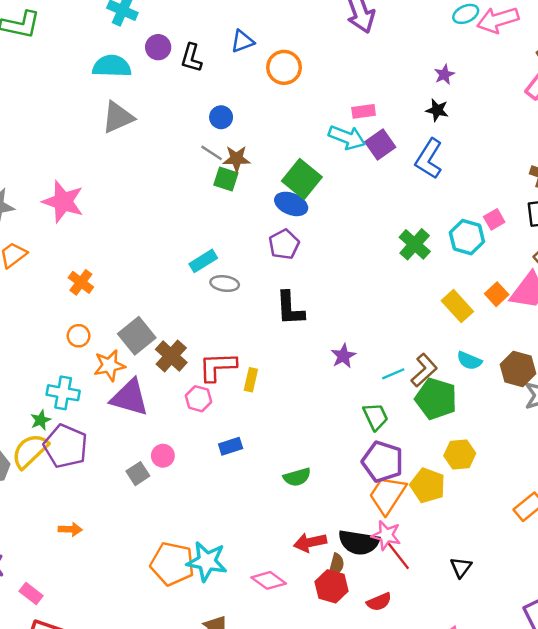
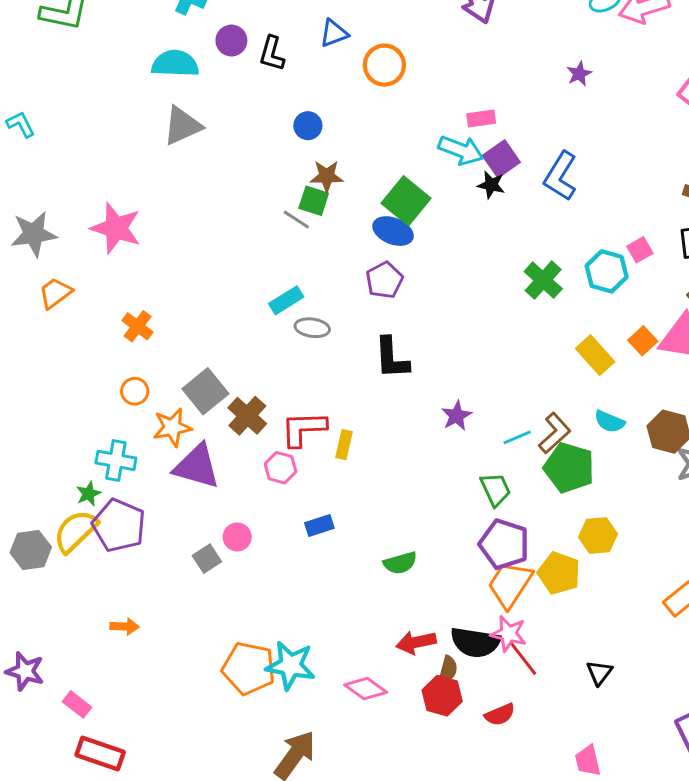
black star: (437, 110) -> (491, 185), moved
gray line: (212, 153) -> (296, 219), moved

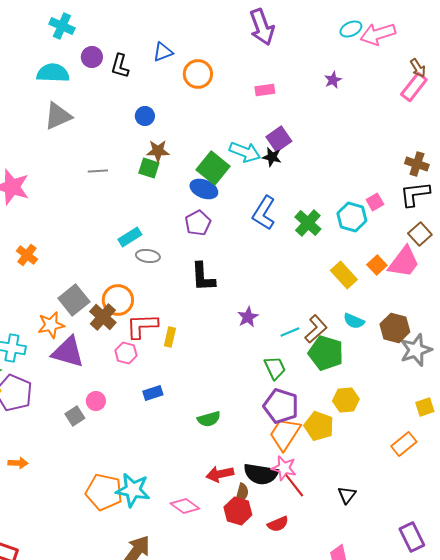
pink rectangle: (481, 118) -> (265, 90), moved
cyan arrow: (461, 150) -> (245, 152), moved
blue L-shape: (560, 176) -> (264, 213), moved
gray line: (296, 219) -> (98, 171), moved, turned -36
orange circle: (135, 391) -> (118, 300), moved, size x1.6

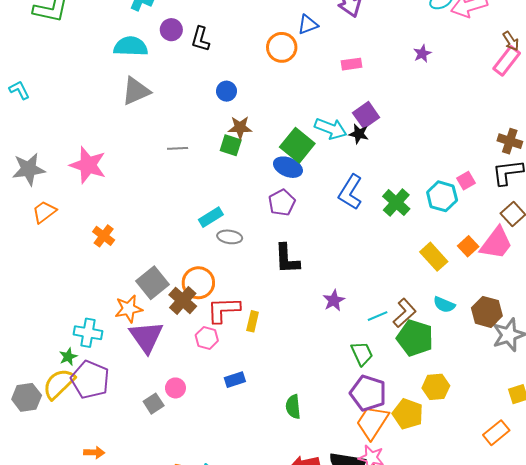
blue triangle: (163, 52) -> (308, 24), moved
purple triangle: (68, 352) -> (146, 337), turned 39
green semicircle: (209, 419) -> (293, 407), turned 100

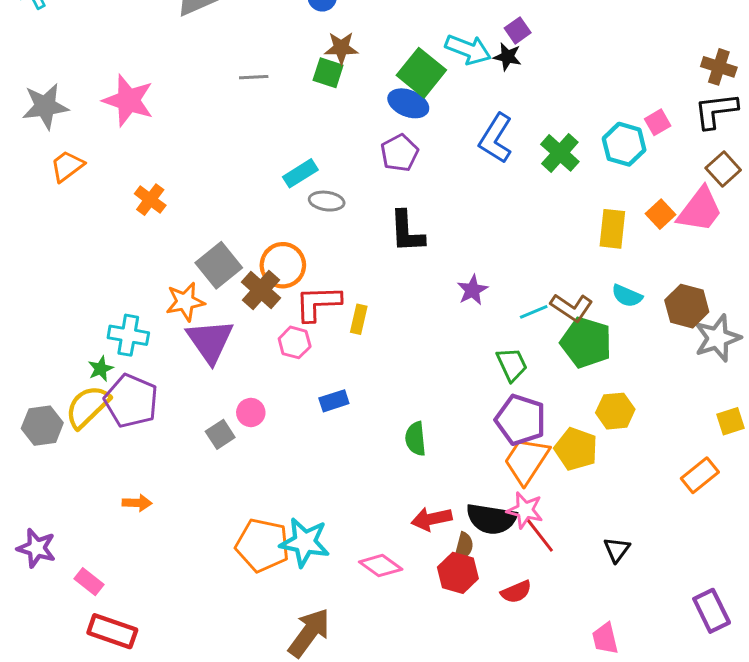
purple square: (366, 115) -> (518, 30), size x0.7
yellow rectangle: (434, 257) -> (612, 229), turned 48
brown L-shape: (405, 313) -> (572, 307), turned 76

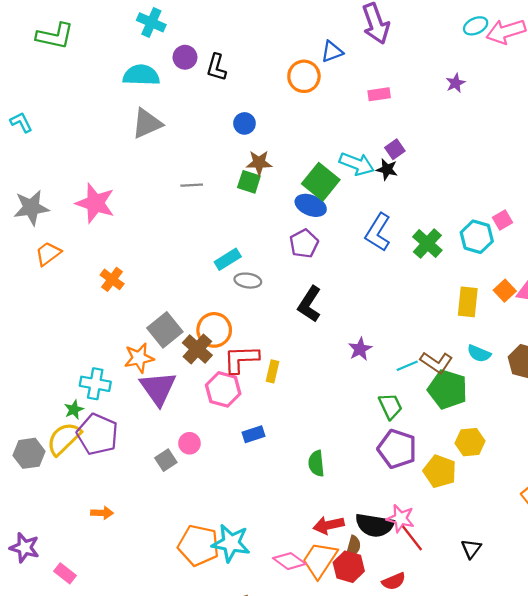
black L-shape: (407, 232) -> (310, 304), turned 36
pink hexagon: (295, 342) -> (223, 389), size x1.4
orange trapezoid: (526, 461) -> (320, 560), moved

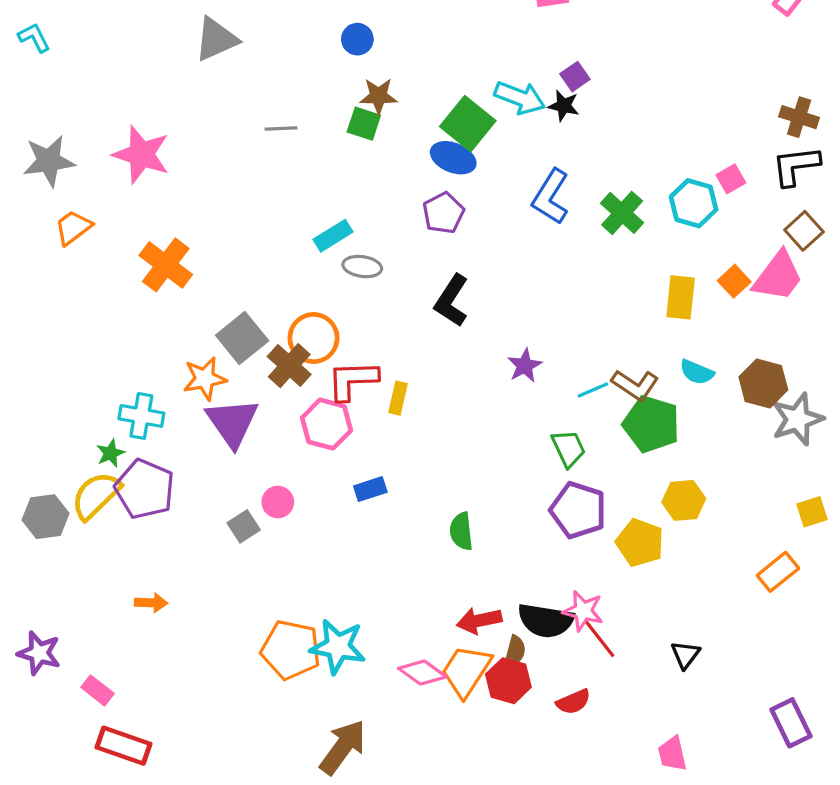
orange cross: (112, 279) -> (166, 265), size x1.5

